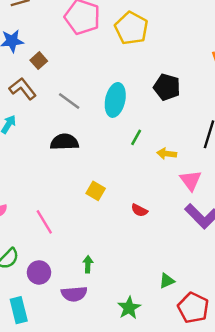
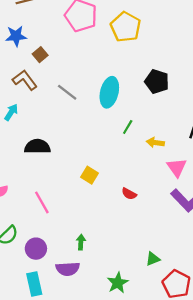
black semicircle: (64, 142) -> (37, 147), moved
cyan rectangle: (19, 310) -> (34, 284), moved

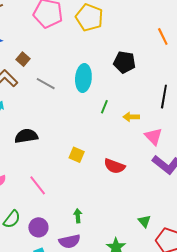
brown square: (40, 55) -> (23, 59), moved
red semicircle: (129, 194) -> (114, 166), size x1.5
green triangle: (153, 259) -> (144, 221), turned -40

